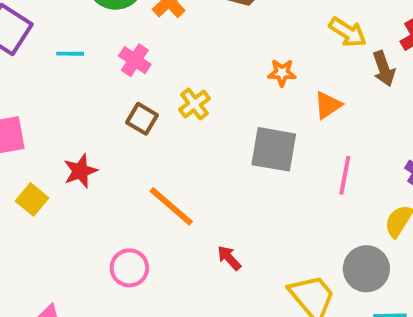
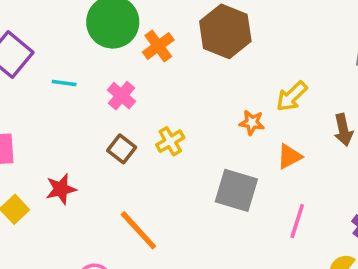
yellow arrow: (348, 32) -> (292, 96), moved, turned 96

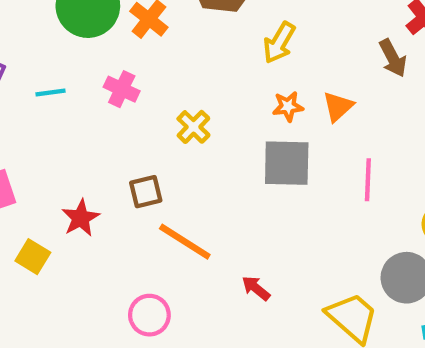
yellow arrow: (292, 96) -> (279, 43), moved
orange star: (252, 123) -> (288, 106), moved
brown square: (122, 149) -> (146, 192), moved, turned -36

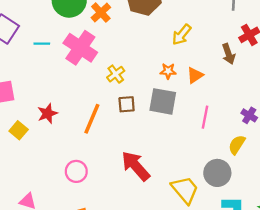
yellow arrow: (279, 43) -> (182, 35), moved
pink cross: (122, 89) -> (80, 48), size x1.8
brown square: (146, 192) -> (127, 104), moved
orange line: (185, 242) -> (92, 119), moved, turned 72
red arrow: (256, 288) -> (136, 166), size x2.0

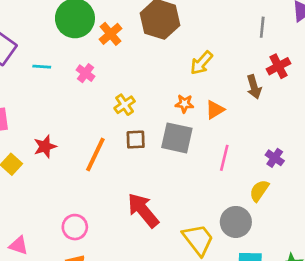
pink cross: (80, 48) -> (85, 73), size x0.5
pink circle: (76, 171) -> (75, 227), moved

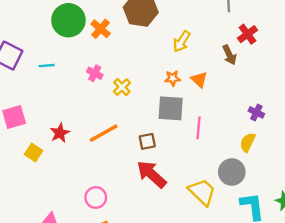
pink cross: (85, 73) -> (95, 73), moved
orange triangle: (215, 110) -> (199, 79), turned -36
brown square: (136, 140) -> (147, 141), moved
orange line: (95, 154) -> (104, 133), turned 44
pink line: (224, 158) -> (198, 128), moved

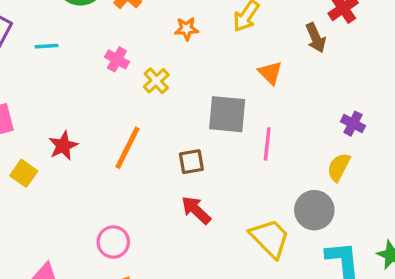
orange star: (173, 78) -> (187, 29), moved
orange line: (104, 133) -> (127, 148), turned -36
red arrow: (151, 174) -> (196, 210), size x0.7

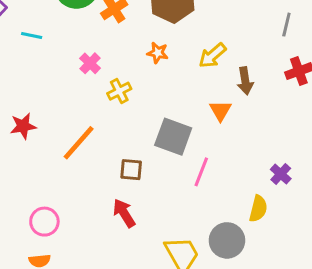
brown arrow: (316, 38) -> (245, 81), moved
yellow semicircle: (339, 167) -> (258, 209), turned 152

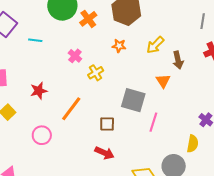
red star: (23, 126) -> (39, 91), moved
red arrow: (124, 213) -> (104, 153), turned 150
pink circle: (44, 222) -> (42, 135), moved

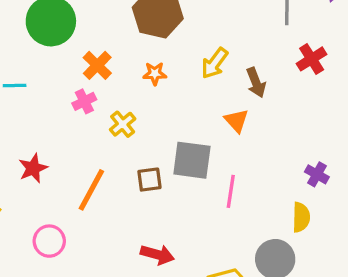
orange cross: (88, 19) -> (97, 65), moved
pink cross: (75, 56) -> (84, 101), turned 32
brown square: (107, 124) -> (149, 180), moved

